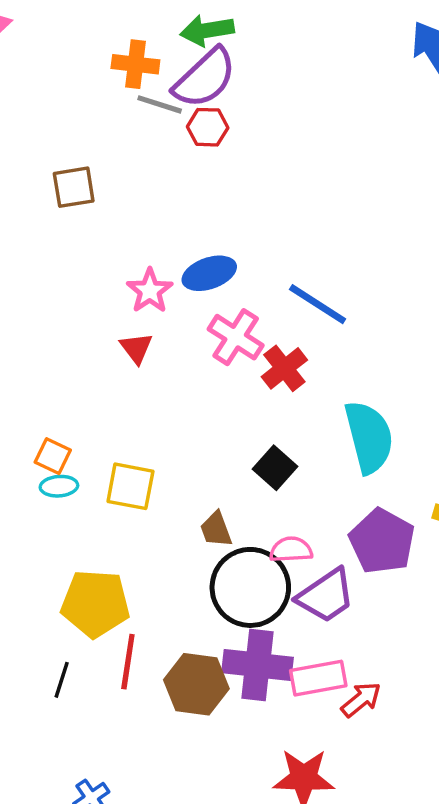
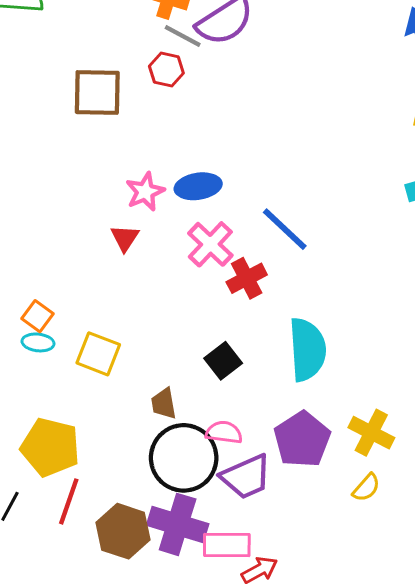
red hexagon: (208, 127) -> (166, 70), moved
brown square: (74, 187) -> (97, 92), size x1.4

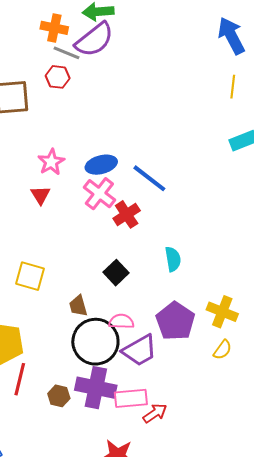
blue ellipse: (198, 186) -> (101, 165), moved
cyan semicircle: (307, 349) -> (173, 259), size x0.6
brown hexagon: (123, 531) -> (59, 396), size x0.6

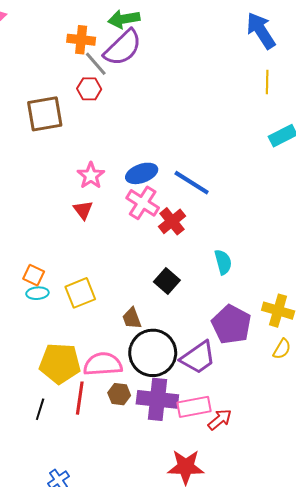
gray line: (66, 53) -> (96, 64), turned 32
yellow square: (30, 276) -> (80, 293), turned -32
pink semicircle: (121, 321) -> (103, 364), moved, size x1.5
brown hexagon: (59, 396) -> (119, 394), moved

